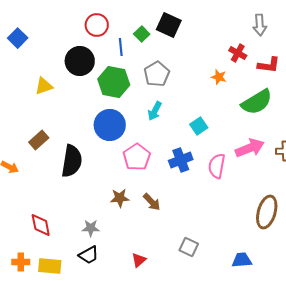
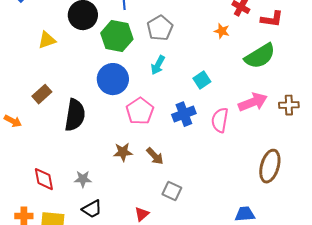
gray star: (91, 228) -> (83, 179), moved
gray square: (189, 247) -> (172, 191), moved

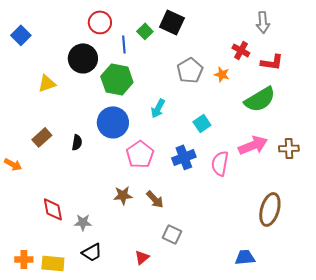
gray pentagon: (160, 28) -> (190, 70), moved
black semicircle: (75, 115) -> (77, 142), moved, size x0.5
red diamond: (44, 179) -> (53, 209), moved

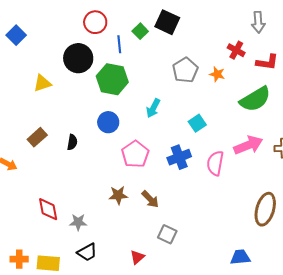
blue circle: (113, 122) -> (108, 122), size x0.7

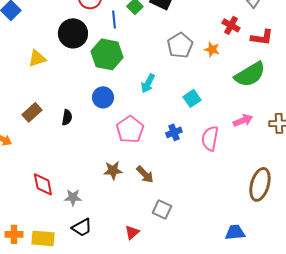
pink arrow: (248, 145) -> (243, 120), size x0.7
blue cross: (179, 157) -> (174, 132), size x0.7

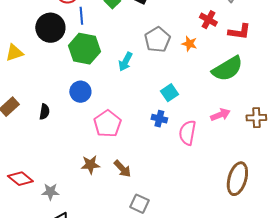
blue line: (114, 19) -> (81, 16), moved
cyan arrow: (148, 83) -> (125, 62), moved
blue cross: (174, 132) -> (159, 119), moved, turned 35
red diamond: (43, 184) -> (20, 179), turned -40

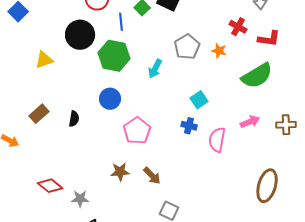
blue line: (81, 16) -> (121, 22), moved

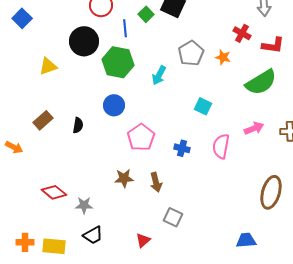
cyan square: (199, 100) -> (203, 106), turned -30
blue cross: (189, 126) -> (182, 148), moved
brown arrow: (152, 176) -> (156, 182), turned 30

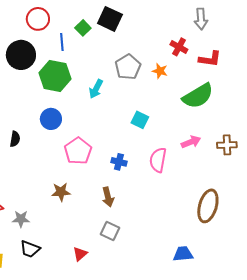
brown arrow: (156, 182) -> (108, 197), moved
black trapezoid: (93, 235) -> (30, 249), turned 50

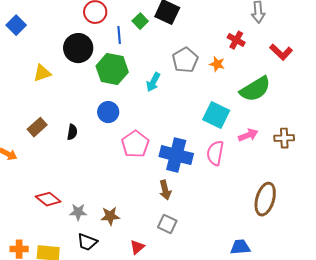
red L-shape: (210, 59) -> (281, 52), moved, turned 35
cyan square: (140, 120) -> (216, 115), moved, size x1.5
blue cross: (119, 162) -> (176, 155), size x2.0
brown star: (61, 192) -> (110, 216), moved

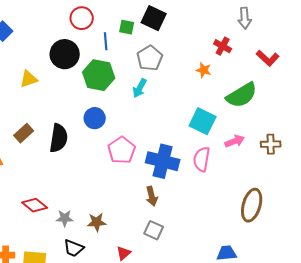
green square: (140, 21) -> (127, 27), turned -35
gray pentagon: (185, 60) -> (150, 58), moved
black semicircle: (72, 132) -> (59, 138), size x1.8

